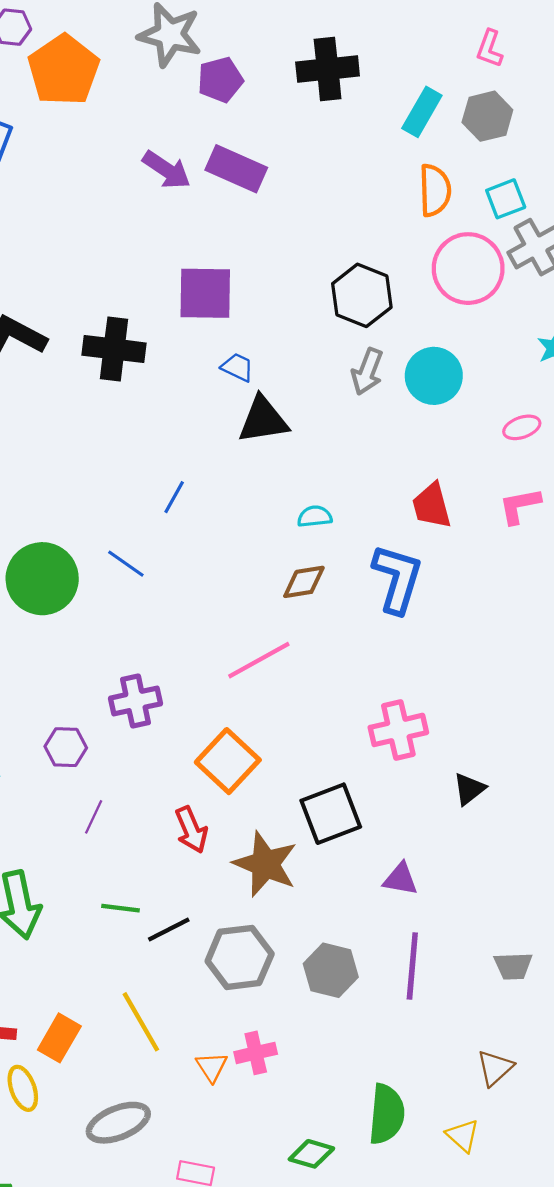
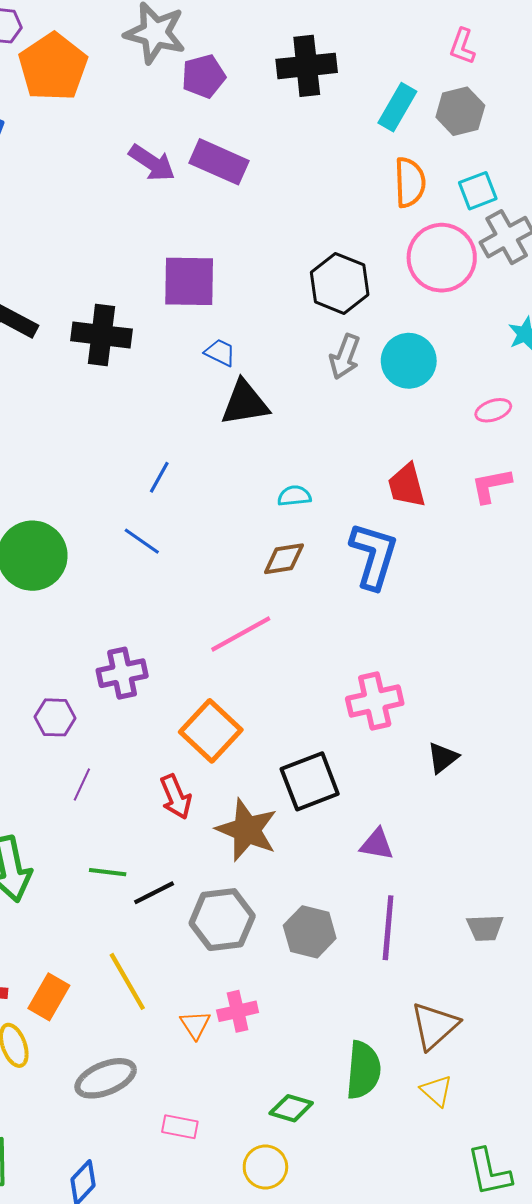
blue line: (126, 564) -> (142, 541), moved
brown triangle: (495, 1068) -> (434, 1026), moved, size x1.4

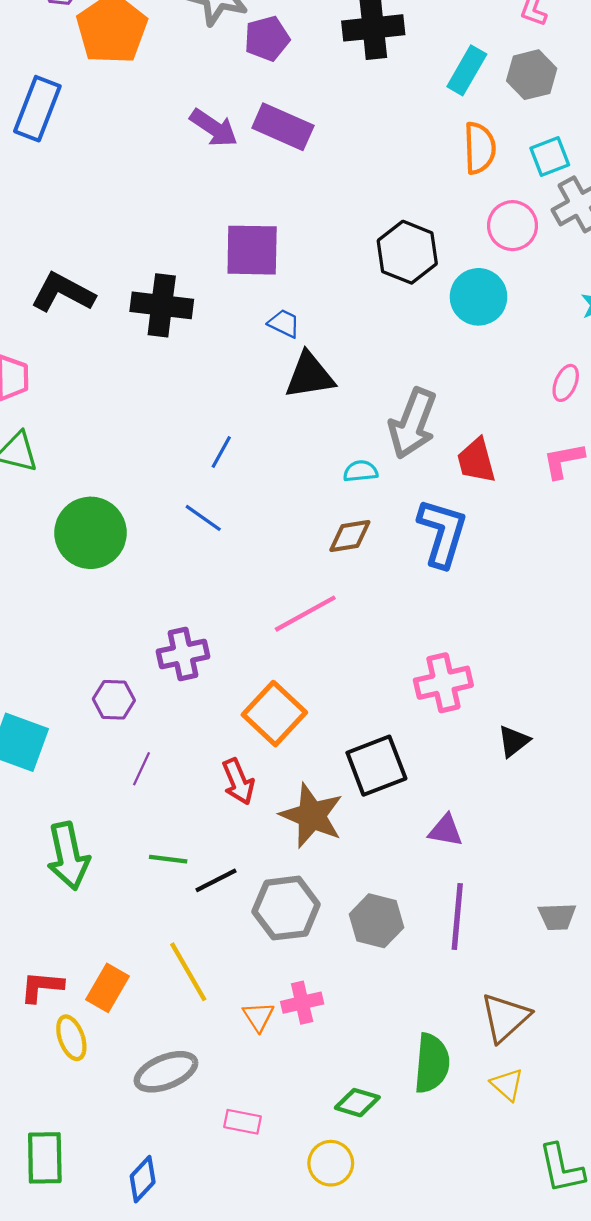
pink circle: (442, 258) -> (513, 226), size x0.7
gray arrow: (345, 357) -> (413, 423), moved, size x1.5
cyan circle: (409, 361) -> (478, 297), moved
pink ellipse: (493, 410) -> (566, 383), turned -48

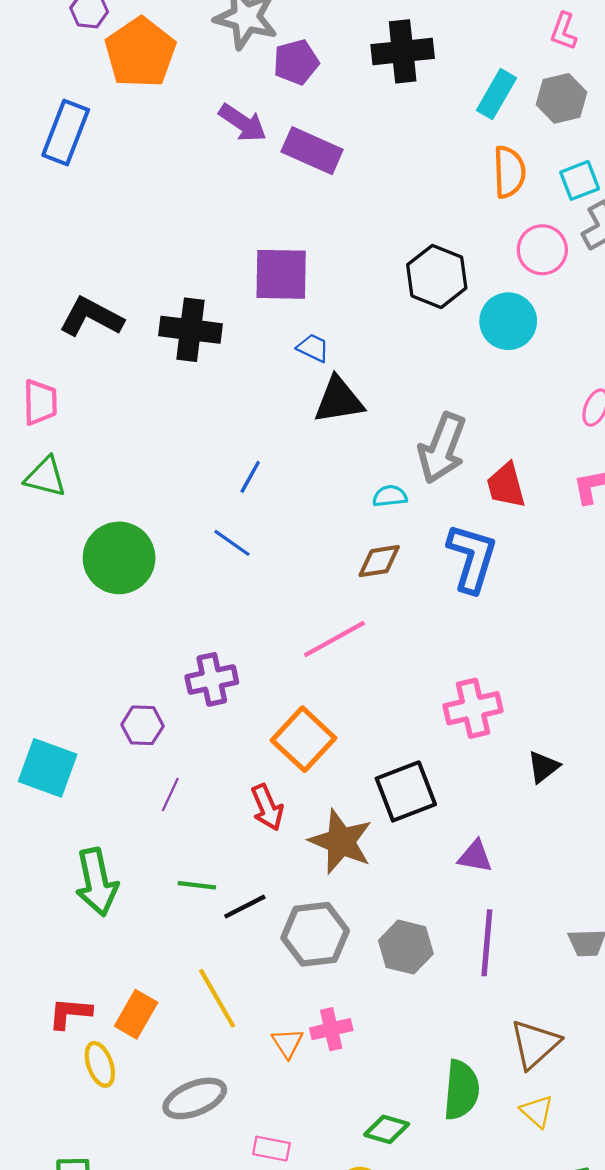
purple arrow: (214, 128) -> (243, 123), moved

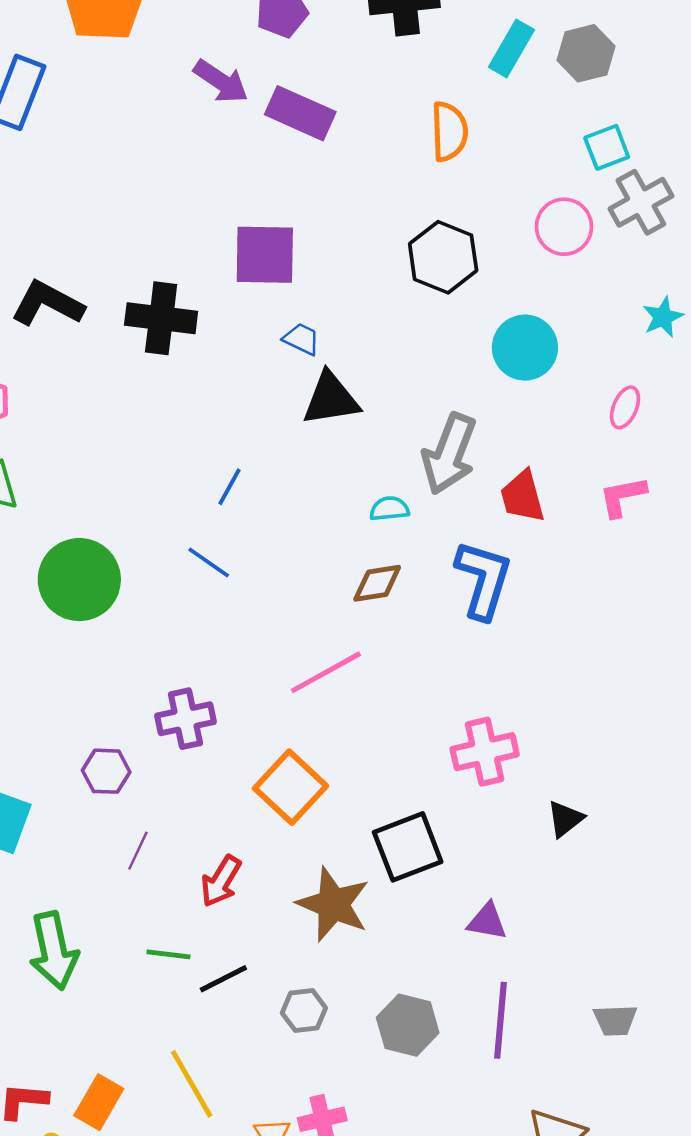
orange semicircle: (509, 172) -> (449, 131), moved
cyan circle: (508, 321) -> (525, 348), moved
red arrow: (267, 807) -> (221, 881), moved, turned 54
gray hexagon: (315, 934) -> (304, 1011), size x0.6

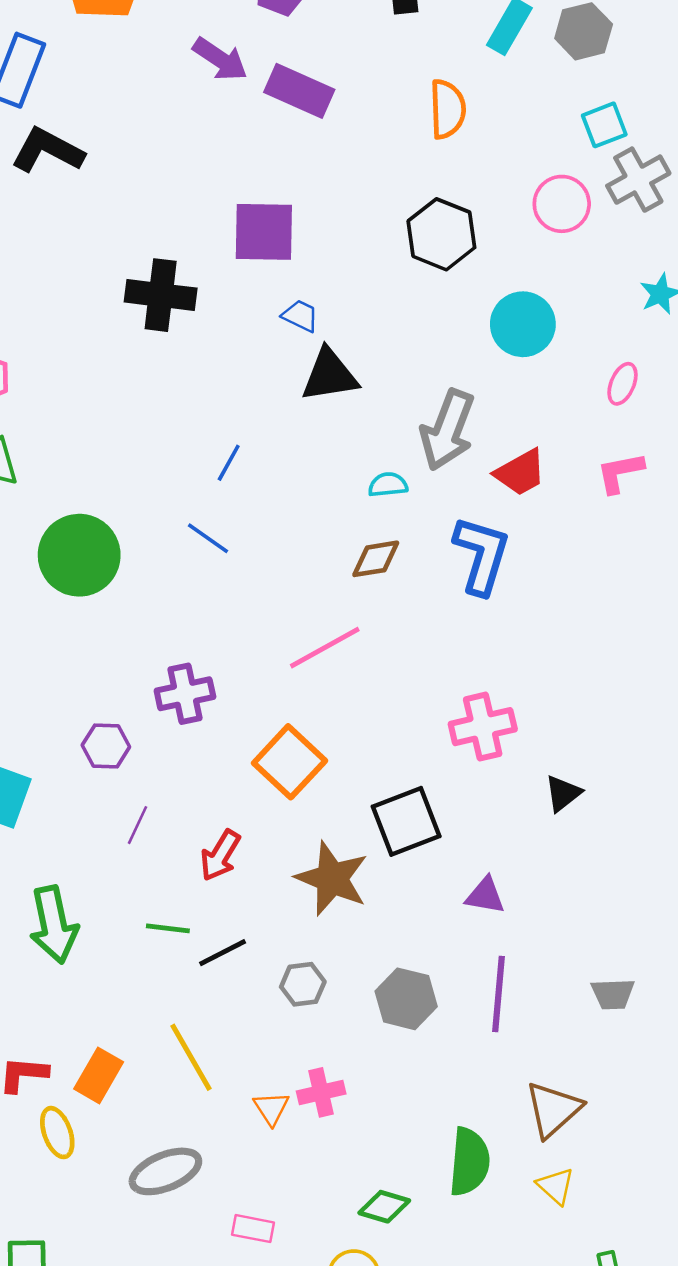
black L-shape: (48, 304) -> (48, 150), moved
red trapezoid: (522, 497) -> (520, 473), turned -104

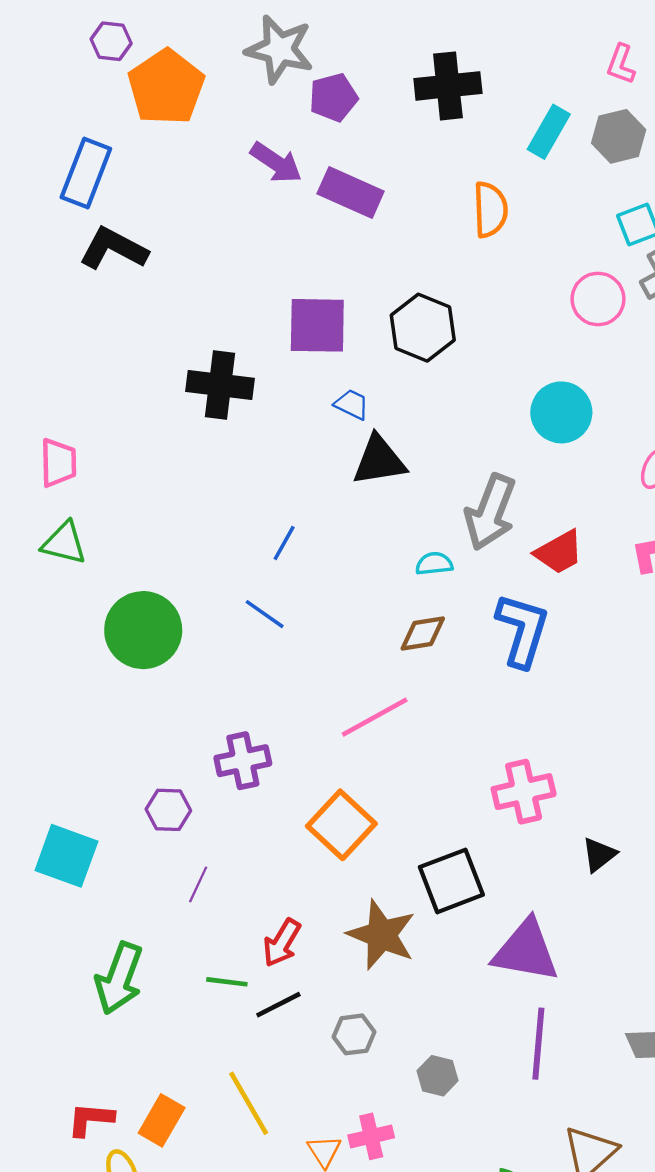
black hexagon: (441, 234) -> (423, 328), moved
red arrow: (220, 855) -> (282, 943), moved
purple triangle: (485, 896) -> (526, 951), size x1.8
green arrow: (54, 925) -> (119, 978), turned 32
gray hexagon: (406, 999) -> (438, 1076), moved, size x0.7

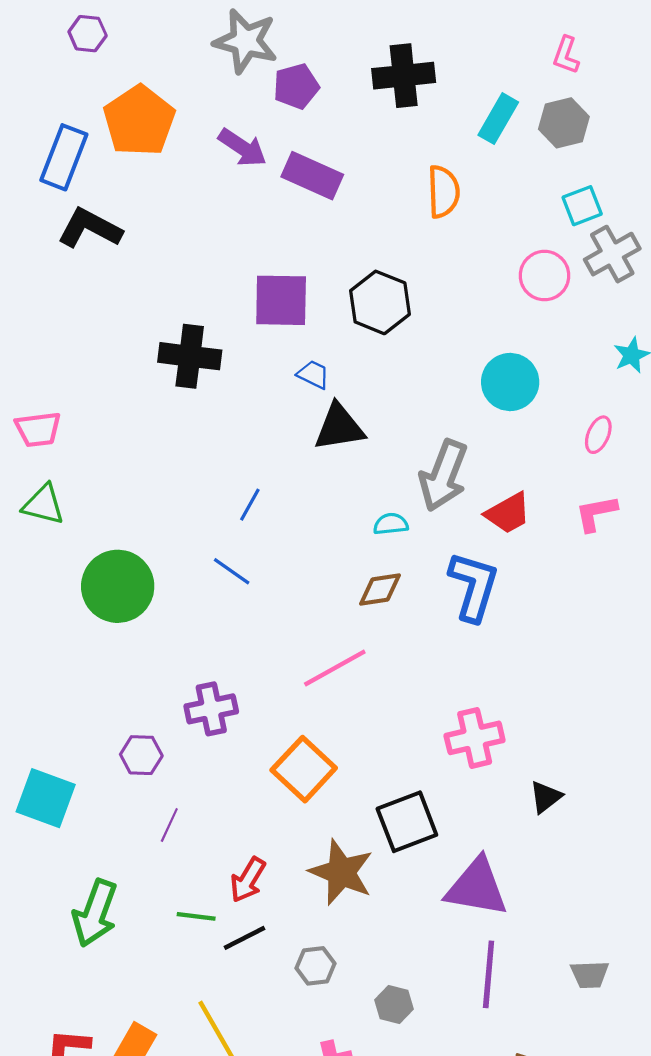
orange pentagon: (166, 87) -> (139, 121), moved
pink trapezoid: (58, 463) -> (38, 429), turned 84

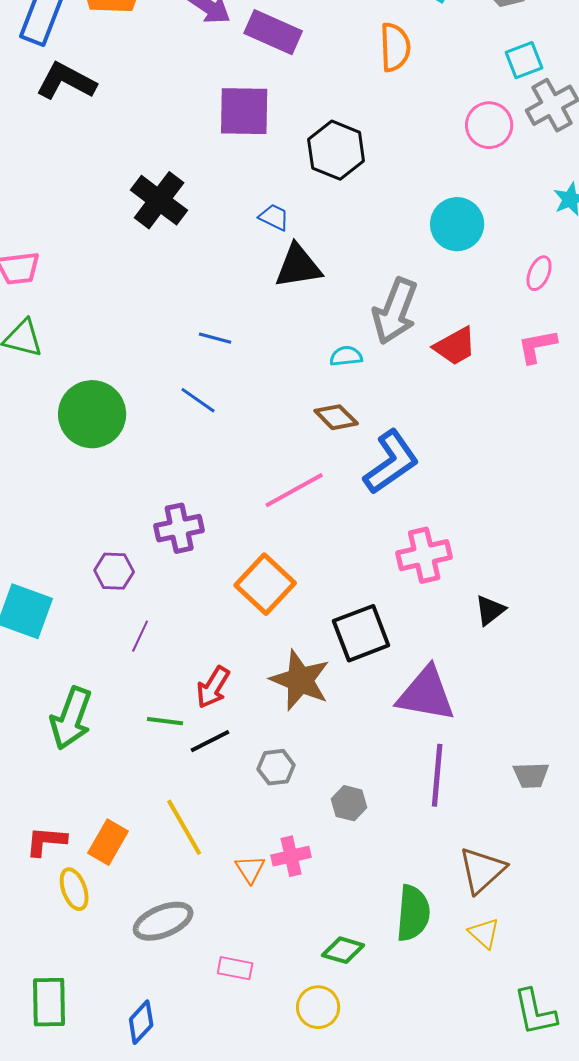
purple square: (281, 300) -> (244, 111), moved
black cross: (190, 356) -> (159, 200), turned 30
blue line: (250, 505) -> (215, 338), turned 76
blue L-shape: (474, 586) -> (391, 462), moved, turned 38
brown diamond: (380, 590) -> (336, 417), turned 54

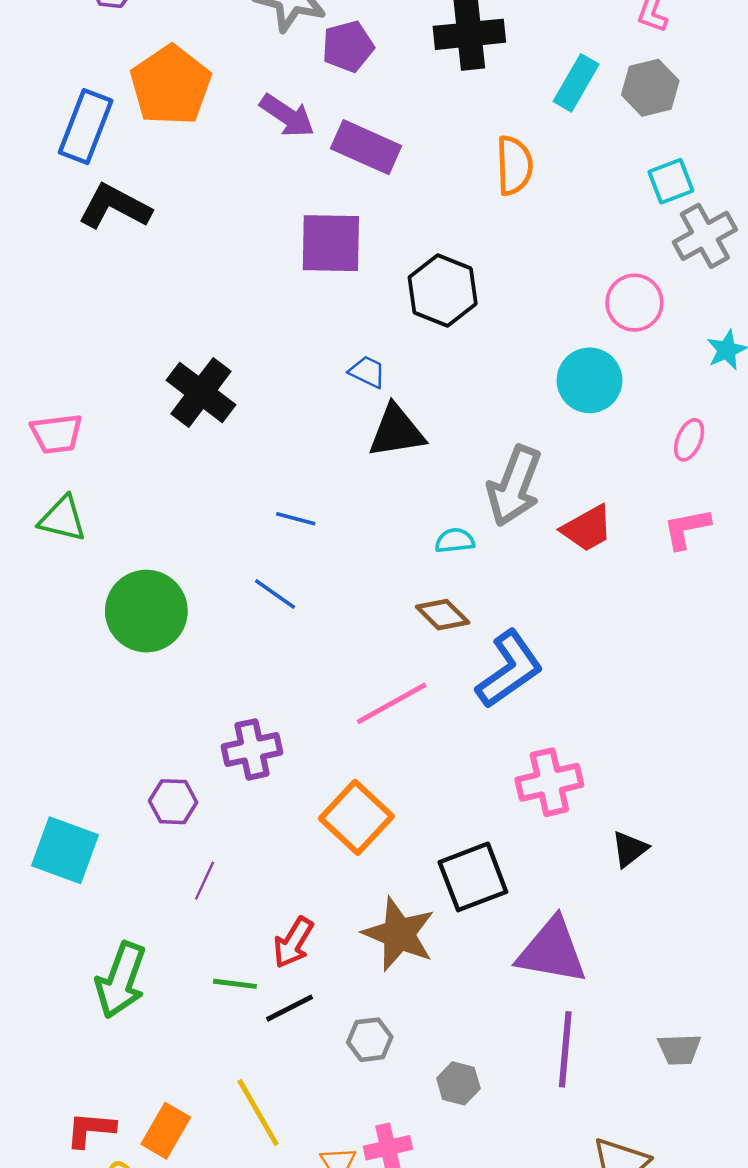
pink circle: (489, 125) -> (634, 303), moved
black cross: (159, 200) -> (201, 392), moved

